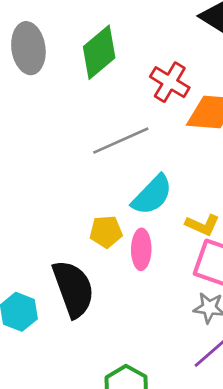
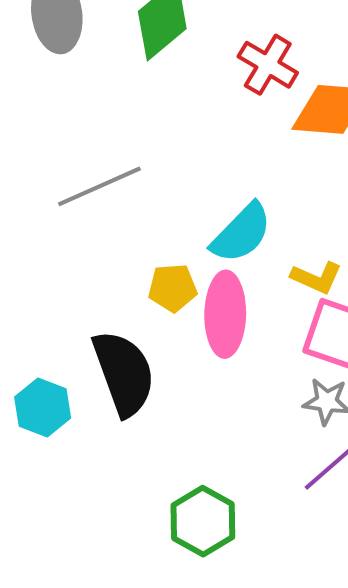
gray line: (121, 141) -> (99, 186), moved
pink ellipse: (141, 249) -> (225, 314), size x1.4

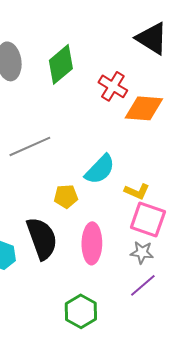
pink ellipse: (225, 314) -> (92, 243), moved

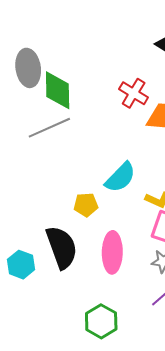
green diamond: (61, 64) -> (58, 90), moved, turned -51
gray line: (30, 146) -> (49, 128), moved

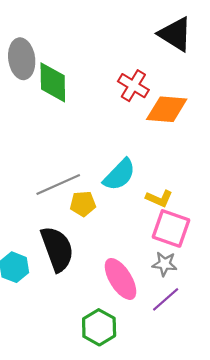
gray line: (49, 128) -> (58, 184), moved
pink ellipse: (112, 252) -> (121, 279), moved, turned -33

